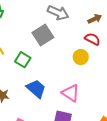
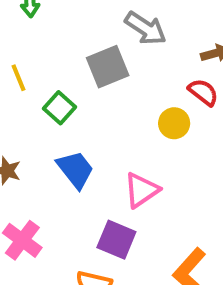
pink triangle: (71, 93) -> (141, 190), turned 42

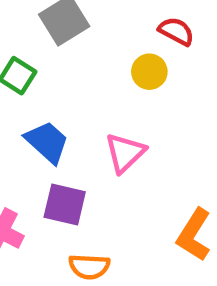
purple square: (116, 240) -> (65, 205), moved

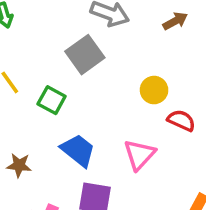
red semicircle: (176, 31) -> (181, 120), moved

